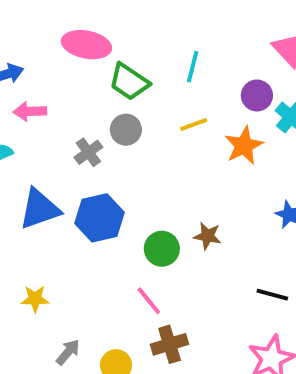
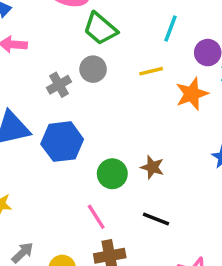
cyan line: (193, 67) -> (171, 28), moved
black line: (272, 295) -> (156, 219), moved

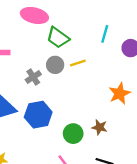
yellow line: (151, 71) -> (78, 63), moved
orange star: (192, 94) -> (120, 93), moved

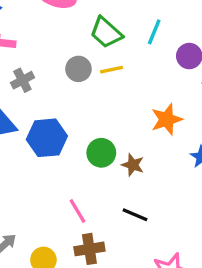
green trapezoid: (58, 38) -> (106, 33), moved
gray cross: (33, 77) -> (22, 80), moved
green circle: (73, 134) -> (101, 153), moved

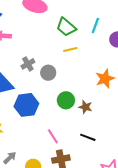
gray circle: (78, 69) -> (48, 73), moved
gray cross: (22, 80) -> (28, 64), moved
blue hexagon: (47, 138) -> (26, 105), moved

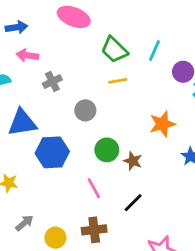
gray cross: (28, 64) -> (52, 82), moved
pink line: (53, 136) -> (94, 188), moved
black line: (88, 137) -> (133, 203), turned -70

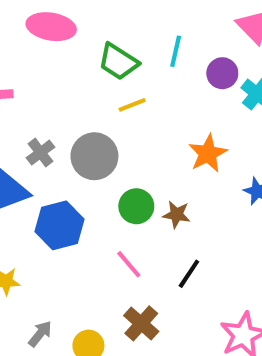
gray cross: (52, 82) -> (40, 153), moved
gray circle: (85, 110) -> (94, 156), size x1.5
brown cross: (94, 230) -> (141, 323), turned -30

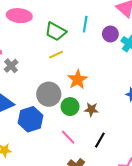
yellow line: (132, 105) -> (56, 55), moved
gray cross: (40, 153) -> (11, 66), moved
orange star: (208, 153) -> (78, 80), moved
gray circle: (94, 156) -> (49, 94), moved

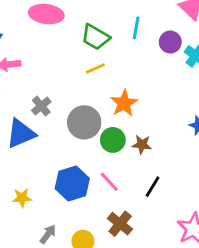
gray cross: (11, 66) -> (41, 106), moved
blue hexagon: (31, 119) -> (72, 183), moved

